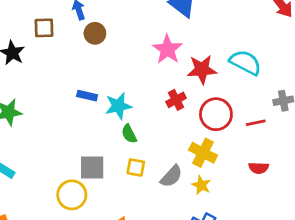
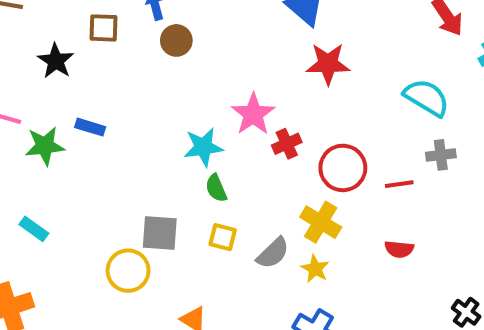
pink star: (167, 49) -> (253, 114), moved
cyan semicircle: (245, 62) -> (426, 98), moved
red star: (202, 69) -> (328, 64), moved
blue rectangle: (87, 96) -> (90, 127), moved

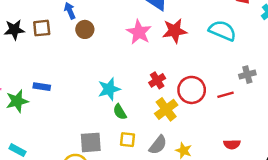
black star: (56, 61) -> (14, 30), moved, turned -30
cyan semicircle: (426, 98) -> (222, 31), moved
pink star: (253, 114) -> (139, 32), moved
yellow cross: (321, 222) -> (166, 109), moved, turned 30
red semicircle: (399, 249) -> (232, 144), moved

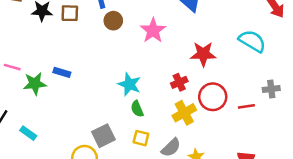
red star: (175, 31) -> (203, 54), moved
pink star: (139, 32) -> (153, 30), moved
cyan star: (109, 89) -> (129, 84), turned 30
gray square: (91, 142) -> (103, 136), turned -30

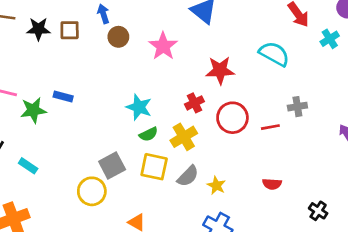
green semicircle: (137, 109) -> (149, 134), turned -91
yellow cross: (184, 113) -> (184, 137), moved
yellow square: (141, 138) -> (154, 167), size x1.5

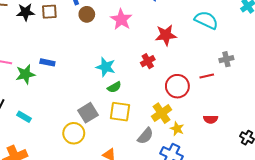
red circle: (232, 118) -> (177, 86), moved
yellow cross: (184, 137) -> (162, 113), moved
gray semicircle: (188, 176) -> (145, 136), moved
yellow star: (216, 185) -> (177, 129), moved

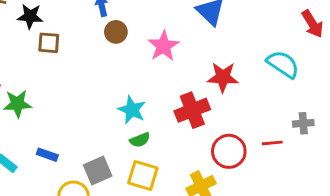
brown square: (49, 12) -> (49, 43), moved
red cross: (148, 61) -> (192, 110), size x1.6
blue rectangle: (47, 62) -> (47, 155), moved

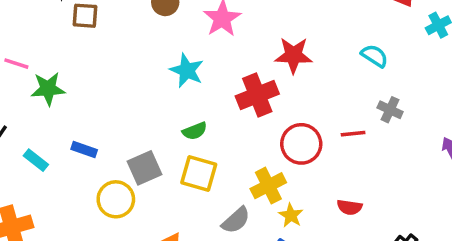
cyan semicircle: (283, 64) -> (375, 56), moved, size x0.7
cyan star: (132, 110) -> (187, 71), moved
gray cross: (303, 123) -> (390, 110), turned 30

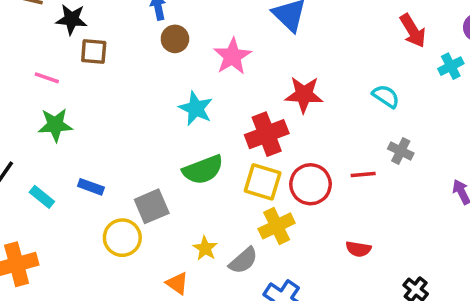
pink line: (16, 64) -> (47, 78), moved
green semicircle: (195, 131) -> (203, 170), size x1.6
yellow square: (199, 174) -> (263, 182), moved
yellow star: (291, 215) -> (205, 248), moved

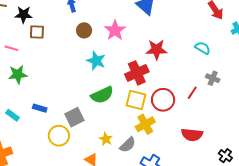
brown circle: (175, 39) -> (84, 30), moved
red line: (363, 174) -> (192, 93), turned -48
red semicircle: (358, 249) -> (192, 135), size x1.5

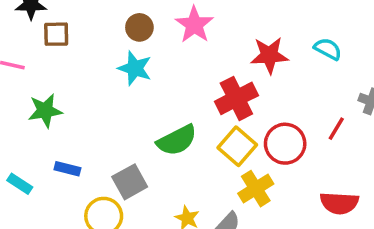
cyan semicircle: (203, 48) -> (328, 49), moved
cyan star: (96, 61) -> (135, 68), moved
green star: (18, 74) -> (45, 111), moved
yellow square: (136, 100) -> (237, 146), turned 30

